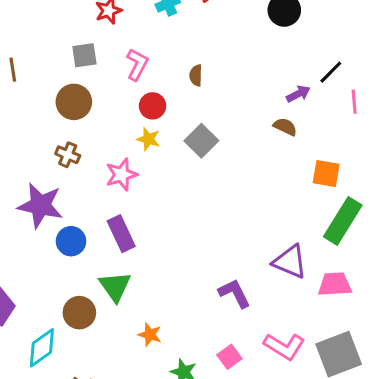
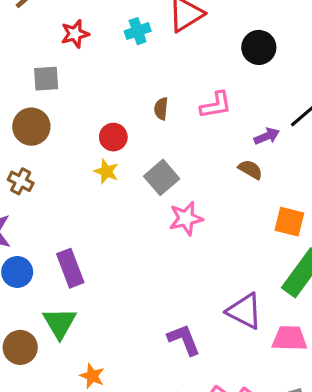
pink L-shape: (137, 65) -> (216, 105), moved, turned 48
pink star: (122, 175) -> (186, 218), moved

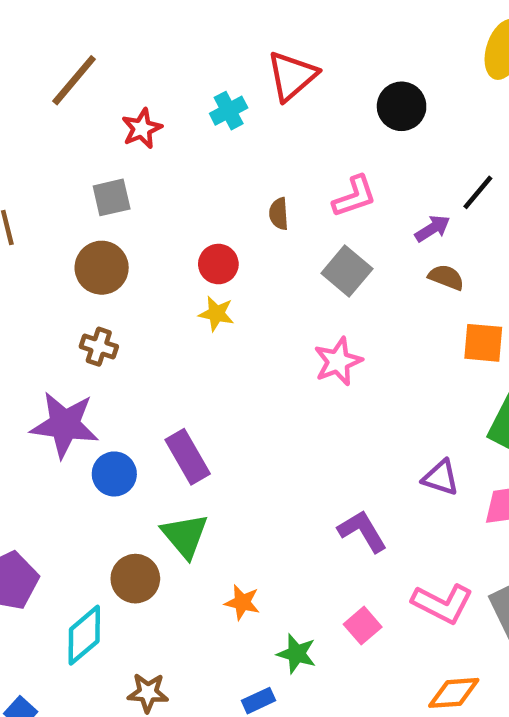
brown semicircle: (250, 170) -> (446, 277), moved
gray square: (162, 177) -> (347, 271), moved
purple triangle: (245, 311) -> (441, 478), size x0.7

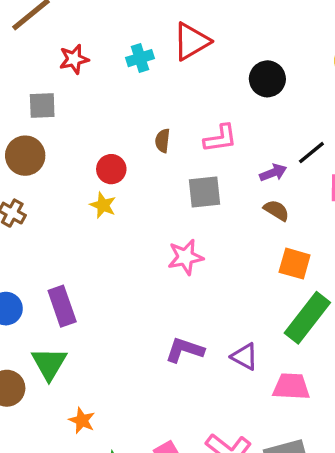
gray square: (347, 271) -> (205, 192), turned 33
purple L-shape: (362, 531) -> (185, 350), moved, turned -51

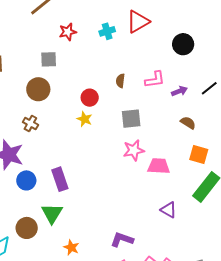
purple arrow: (273, 173) -> (179, 91), moved
gray square: (205, 192) -> (131, 119), moved
purple L-shape: (185, 350) -> (122, 240), moved
pink trapezoid: (291, 387) -> (159, 166), moved

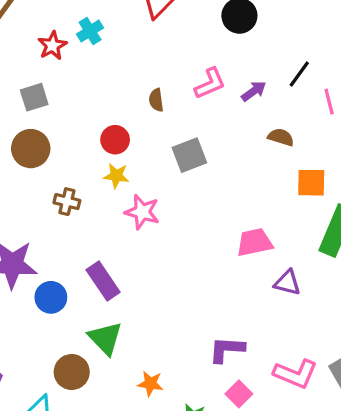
cyan cross: (107, 31) -> (90, 31), moved
brown cross: (30, 123) -> (67, 202), moved
pink star: (134, 150) -> (142, 212), moved, turned -30
pink trapezoid: (159, 166) -> (254, 242), moved

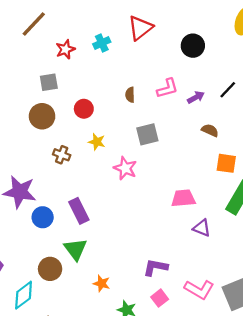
cyan cross: (90, 31) -> (102, 43), moved
red circle: (115, 140) -> (84, 109), moved
pink star: (142, 212) -> (125, 168), moved

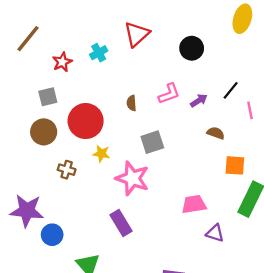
red circle: (84, 109) -> (86, 121), size x1.8
pink star: (125, 168) -> (132, 178), size x1.4
purple rectangle: (79, 211) -> (121, 223), moved

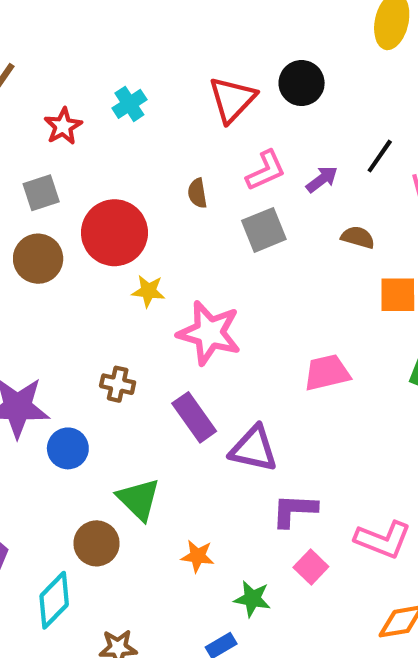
red triangle: (137, 34) -> (232, 99), moved
gray square: (152, 142) -> (264, 230), moved
brown cross: (67, 170) -> (118, 384), moved
purple triangle: (215, 233) -> (254, 449), moved, size x1.4

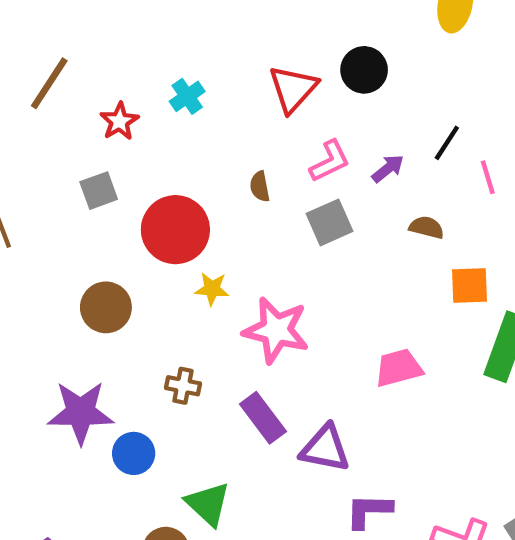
brown circle: (38, 259) -> (106, 307), moved

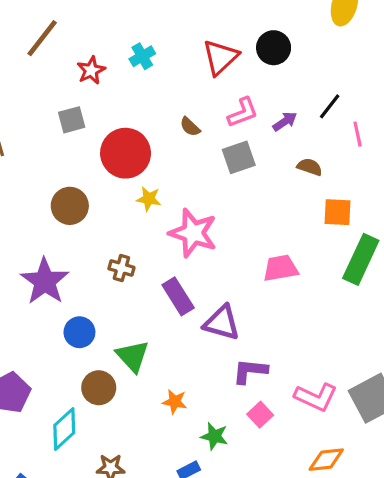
brown semicircle: (260, 186) -> (190, 127), turned -40
purple star: (81, 412) -> (45, 281), turned 30
blue circle: (134, 453) -> (79, 332), moved

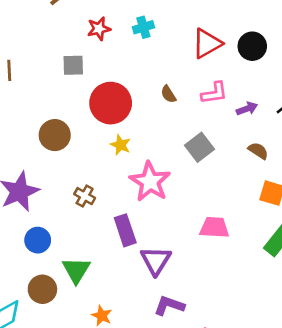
gray square: (239, 157) -> (199, 147), moved, turned -32
purple triangle: (222, 323) -> (156, 260), turned 32

